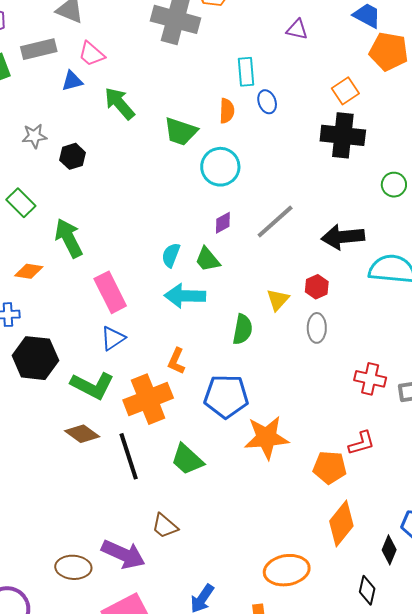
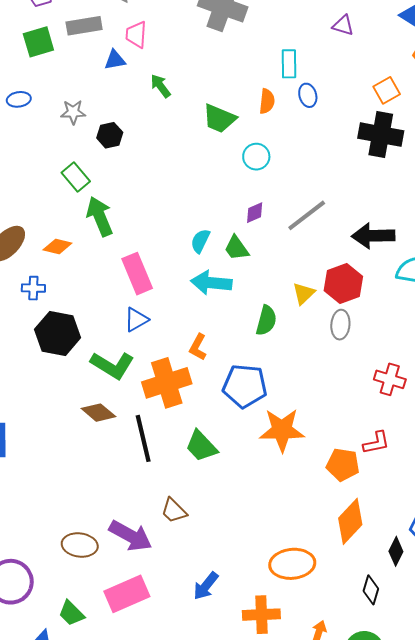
pink trapezoid: (91, 54) -> (136, 34), turned 48
green arrow: (120, 103) -> (161, 86), size x0.7
cyan circle: (220, 167) -> (256, 157), size x0.7
green rectangle: (21, 203) -> (76, 177), moved
red hexagon: (317, 287) -> (343, 283), size x1.6

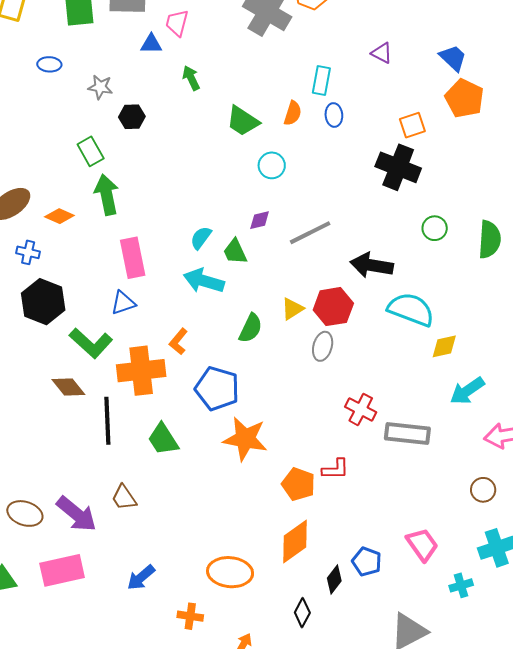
orange cross: (261, 615) -> (190, 616), size x0.7

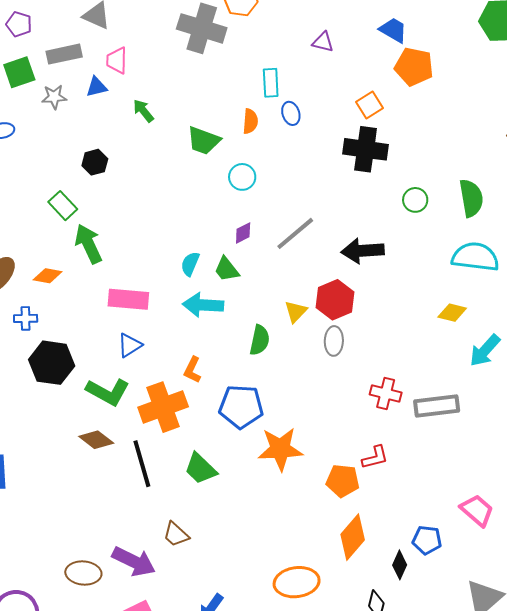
gray star: (100, 87) -> (54, 97), moved
pink rectangle: (133, 258) -> (128, 299), turned -60
cyan semicircle: (411, 309) -> (475, 257), moved
yellow diamond: (444, 346) -> (452, 313), turned 40

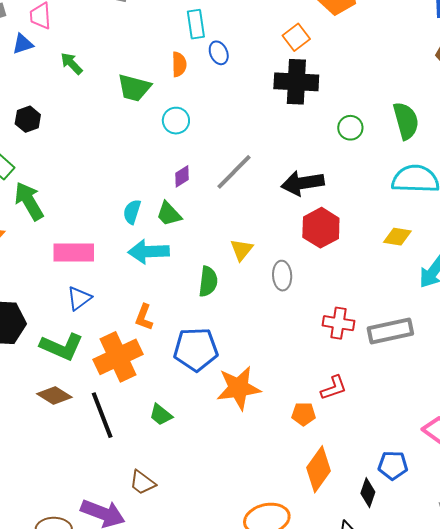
red hexagon: (335, 300) -> (321, 228), moved
green trapezoid: (200, 469) -> (161, 415), size x0.7
orange pentagon: (343, 481) -> (304, 414), size x0.7

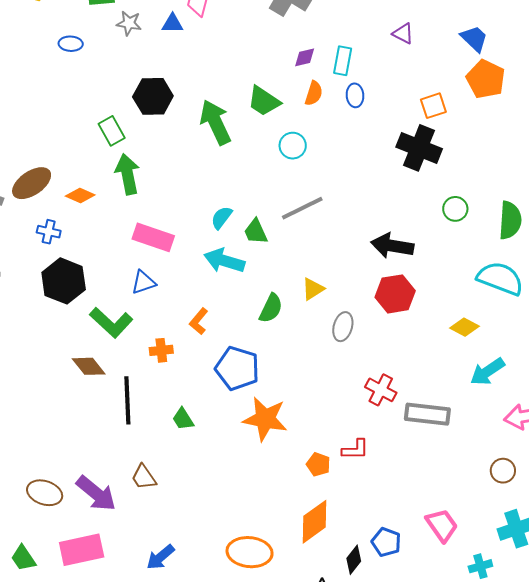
green arrow: (72, 64) -> (215, 122), moved, size x1.8
black hexagon: (28, 119) -> (153, 96), size x1.5
gray line: (234, 172) -> (302, 208), moved
purple diamond: (182, 176) -> (305, 57), moved
orange cross: (118, 357) -> (161, 350), size x0.5

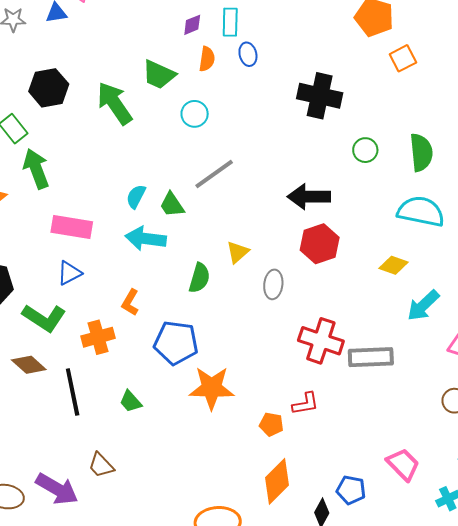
orange square: (433, 106) -> (403, 58), moved
orange cross: (161, 350) -> (98, 337), size x1.4
red cross: (381, 390) -> (321, 341), size x1.4

